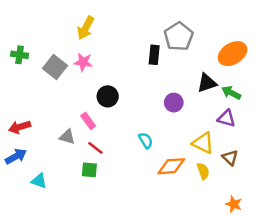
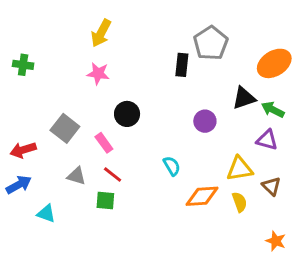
gray square: (55, 67) -> (65, 128), moved
gray triangle: (67, 137) -> (76, 176), moved
yellow triangle: (203, 143) -> (240, 169), turned -35

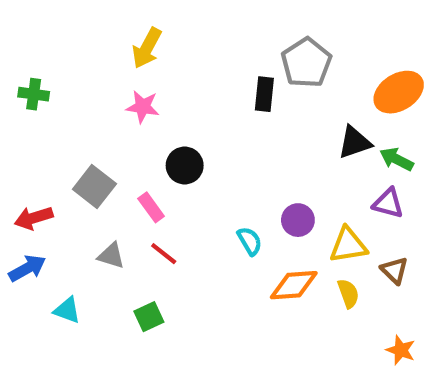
purple circle: (205, 121) -> (298, 220), moved
green square: (105, 201) -> (149, 317), moved, turned -30

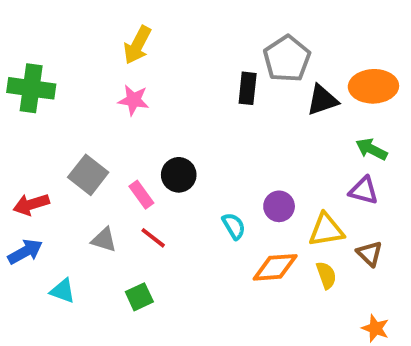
orange ellipse: (399, 92) -> (373, 86), turned 30
green cross: (34, 94) -> (31, 88), size x1.6
black triangle: (355, 142) -> (322, 100), moved
black circle: (185, 165) -> (179, 175), moved

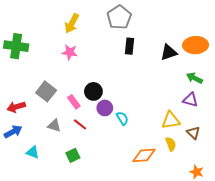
gray pentagon: (287, 59) -> (119, 17), moved
purple circle: (279, 206) -> (105, 108), moved
orange diamond: (275, 267) -> (144, 155), moved

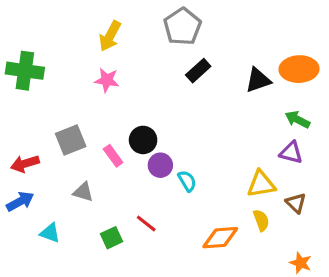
black rectangle: (130, 46) -> (198, 71), turned 42
gray square: (46, 91) -> (71, 140), turned 30
red line: (80, 124) -> (146, 223), moved

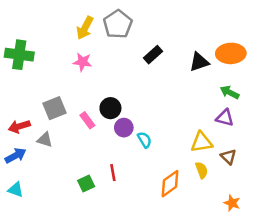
gray pentagon: (182, 27) -> (118, 24), moved
gray triangle: (83, 192) -> (45, 140), moved
red line: (146, 223) -> (113, 173), turned 42
cyan triangle: (50, 233) -> (16, 190), moved
orange diamond: (220, 238) -> (170, 184), turned -32

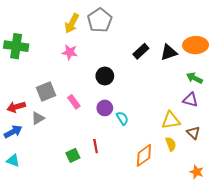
black rectangle: (153, 55) -> (141, 51), moved
black circle: (110, 108) -> (105, 76), moved
gray triangle: (45, 140) -> (38, 118), turned -48

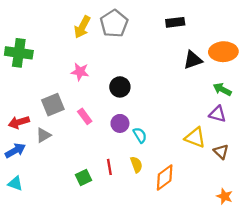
black rectangle: (141, 51) -> (175, 22), moved, turned 35
pink star: (70, 52) -> (80, 72), moved
yellow triangle: (171, 120) -> (195, 138), turned 30
yellow semicircle: (171, 144) -> (136, 165), moved

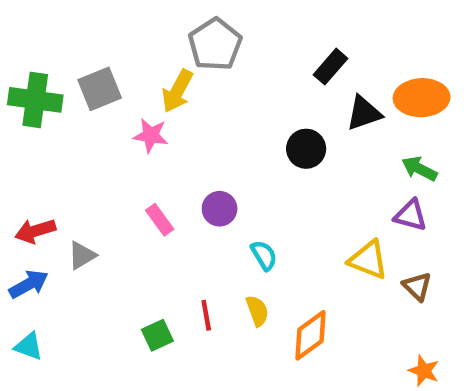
black rectangle: (175, 22) -> (331, 67), moved, turned -42
yellow arrow: (82, 27) -> (177, 91), moved
black circle: (120, 87) -> (306, 149), moved
gray square: (53, 105) -> (100, 89), moved
purple circle: (120, 123) -> (220, 209), moved

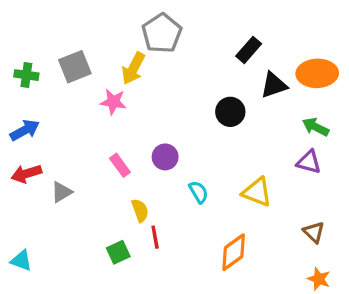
green cross: (35, 100) -> (26, 75), size x0.6
yellow triangle: (368, 260) -> (257, 192), moved
blue arrow: (29, 284) -> (25, 130), moved
brown triangle: (417, 286) -> (314, 232), moved
yellow semicircle: (257, 311) -> (140, 210), moved

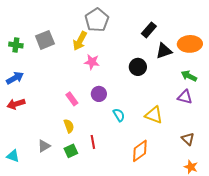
pink star: (113, 102) -> (92, 62), moved
gray triangle: (61, 192) -> (44, 146), moved
yellow semicircle: (140, 210) -> (69, 126), moved

